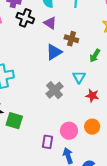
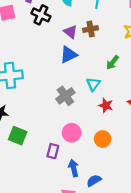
purple triangle: (50, 23) -> (70, 32), moved
brown cross: (71, 39) -> (91, 29), moved, turned -32
green square: (14, 121) -> (18, 136), moved
pink circle: (69, 131) -> (72, 133), moved

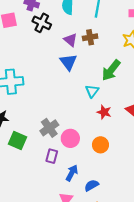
blue triangle: (69, 55) -> (68, 62), turned -42
green arrow: (112, 62) -> (111, 70), size x1.5
gray cross: (65, 96) -> (49, 128), moved
blue arrow: (74, 168) -> (72, 173), turned 42

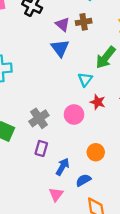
pink circle: (70, 138) -> (74, 114), moved
orange circle: (100, 145) -> (96, 152), moved

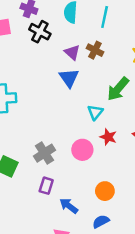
brown cross: (84, 22) -> (95, 50), turned 35
blue arrow: (63, 167) -> (69, 206), turned -84
blue semicircle: (83, 180) -> (101, 221), moved

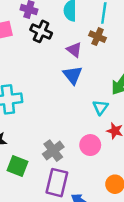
brown cross: (95, 50) -> (98, 37), moved
purple rectangle: (46, 186) -> (57, 183), size x1.6

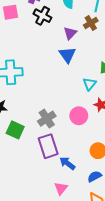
brown cross: (98, 37) -> (91, 23), turned 32
purple triangle: (74, 50) -> (70, 33), turned 32
purple rectangle: (57, 183) -> (48, 146), turned -35

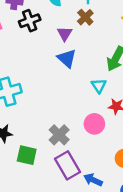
black cross: (43, 16) -> (30, 21), turned -36

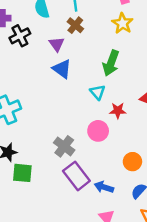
green square: (27, 155) -> (22, 173), moved

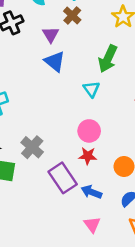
red star: (118, 111) -> (88, 156), moved
gray cross: (64, 146) -> (32, 147), moved

